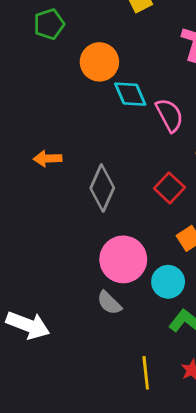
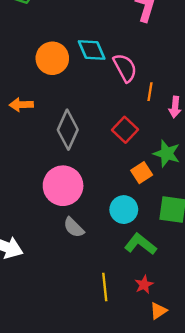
orange circle: (99, 62) -> (52, 58), moved
pink circle: (123, 259) -> (63, 186), moved

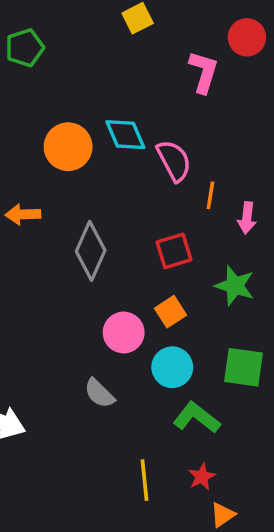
red square: (125, 130) -> (174, 251), turned 30
orange square: (142, 173) -> (171, 312), moved
pink circle: (63, 186) -> (124, 333), moved, size x0.7

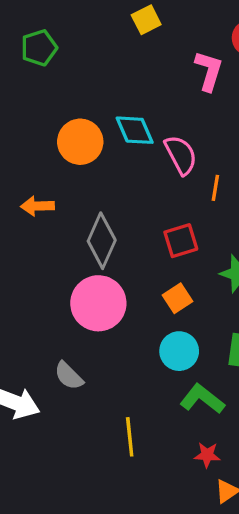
pink circle: (124, 333) -> (98, 303), moved, size x1.4
gray semicircle: (99, 393) -> (69, 376), moved
red star: (202, 477) -> (207, 455), turned 30
yellow line: (144, 480) -> (130, 437), moved

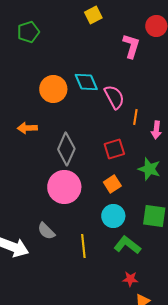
yellow line: (130, 437) -> (83, 246), moved

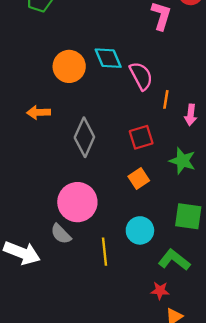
pink circle: (64, 187) -> (77, 202), moved
cyan circle: (113, 216) -> (140, 230), moved
green L-shape: (127, 245) -> (174, 260), moved

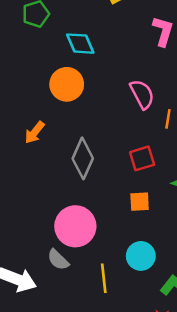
cyan diamond: (108, 58) -> (80, 44), moved
orange arrow: (38, 112) -> (35, 132), turned -50
orange square: (139, 179) -> (140, 202), turned 30

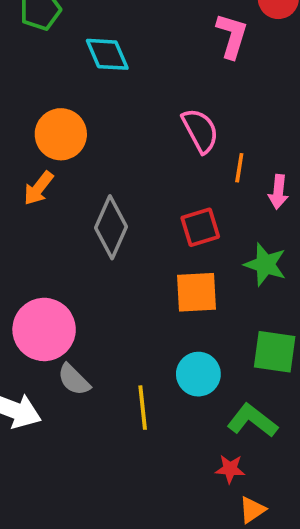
orange circle: (67, 84) -> (61, 134), moved
orange square: (140, 202) -> (197, 292), size x1.4
pink circle: (75, 226) -> (44, 329), moved

